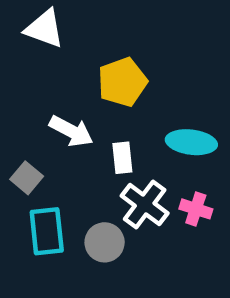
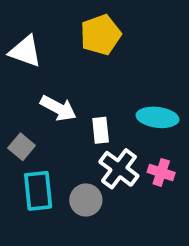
white triangle: (44, 29) -> (25, 51), moved
yellow pentagon: (122, 82) -> (101, 35), moved

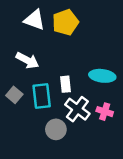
white triangle: (25, 51) -> (34, 20), moved
white arrow: (58, 108) -> (27, 60), moved
cyan rectangle: (38, 191) -> (42, 96), moved

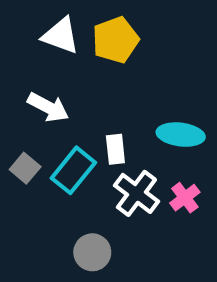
cyan rectangle: (42, 96) -> (73, 170), turned 45
pink cross: (105, 112) -> (185, 198), turned 35
gray circle: (56, 129) -> (92, 252), moved

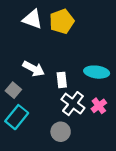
white arrow: (48, 107) -> (34, 69), moved
cyan rectangle: (73, 170) -> (17, 117), moved
gray circle: (92, 252) -> (61, 132), moved

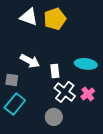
gray square: (13, 90) -> (12, 80), turned -32

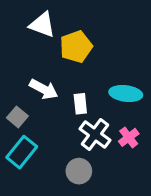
yellow pentagon: (55, 19) -> (76, 47), moved
gray square: (12, 80) -> (17, 117), turned 32

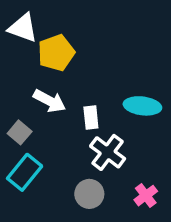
white triangle: (42, 25) -> (23, 28), moved
yellow pentagon: (76, 47) -> (56, 53), moved
pink cross: (129, 137) -> (146, 196), moved

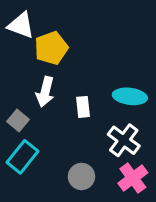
white arrow: (49, 101) -> (45, 92), turned 76
white cross: (108, 152) -> (124, 140), moved
pink cross: (146, 196) -> (133, 178), size x1.4

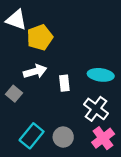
white arrow: (45, 92) -> (35, 71), turned -120
cyan rectangle: (23, 157) -> (32, 136), moved

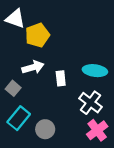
cyan rectangle: (32, 136) -> (19, 118), moved
gray circle: (63, 137) -> (45, 129), moved

